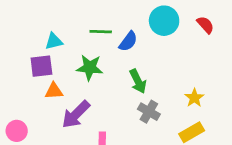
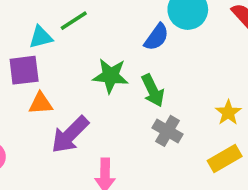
green line: (101, 32) -> (74, 21), moved, turned -35
blue semicircle: (128, 41) -> (157, 37), moved
green star: (90, 68) -> (111, 76), moved

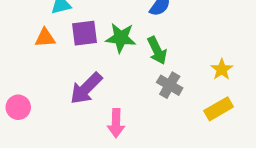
purple square: (24, 70) -> (84, 33), moved
orange triangle: (41, 103) -> (45, 38), moved

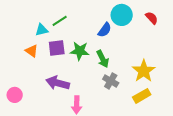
orange triangle: (45, 38) -> (32, 51), turned 40
yellow star: (222, 69) -> (144, 71), size x1.6
purple arrow: (86, 88) -> (58, 83), turned 60

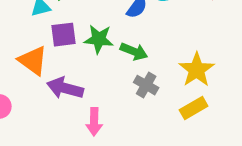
orange triangle: (32, 51) -> (33, 61), moved, size x1.5
green arrow: (103, 59) -> (134, 51), turned -42

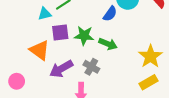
gray cross: (146, 85) -> (91, 67), moved
purple arrow: (65, 88) -> (61, 69), turned -45

